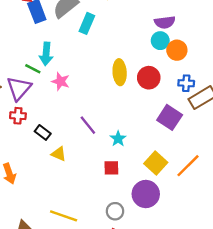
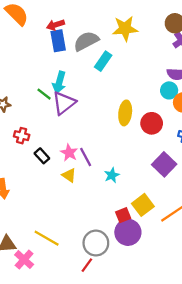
pink star: (61, 81) -> (69, 153), moved
purple triangle: (19, 88) -> (64, 103), moved
yellow triangle: (59, 154) -> (69, 175), moved
red square: (111, 168) -> (123, 215), moved, turned -32
gray circle: (115, 211) -> (96, 243), size x1.5

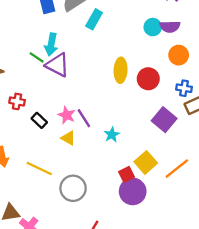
cyan circle: (169, 90) -> (153, 27), moved
purple triangle: (64, 103) -> (57, 65), turned -50
yellow line: (47, 238) -> (39, 168), moved
gray circle: (96, 243) -> (73, 188), moved

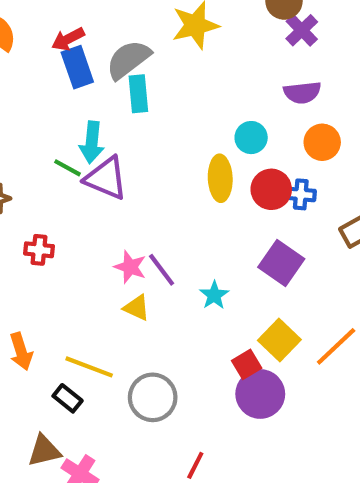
cyan rectangle: (94, 19) -> (138, 94), moved, turned -30
cyan circle: (153, 27) -> (251, 138), moved
blue cross: (184, 88) -> (301, 194), moved
black rectangle: (39, 120) -> (68, 398), moved
purple square: (164, 120) -> (281, 263), moved

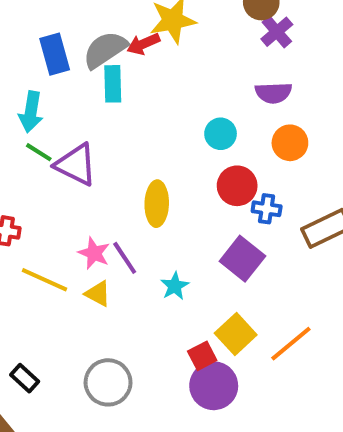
red arrow: (68, 39) -> (143, 44), moved
cyan arrow: (92, 142) -> (31, 112), moved
yellow ellipse: (220, 178) -> (157, 204), moved
blue cross: (301, 194) -> (267, 209), moved
yellow line: (89, 367) -> (45, 280), moved

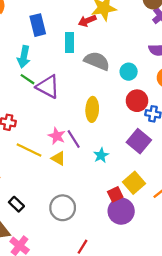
gray semicircle: (105, 50) -> (97, 61), moved, turned 55

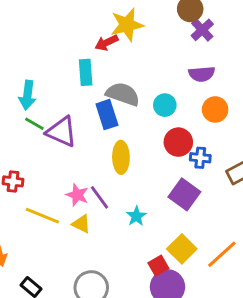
blue rectangle: (38, 25) -> (107, 115), moved

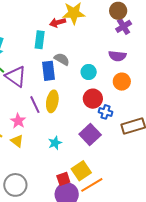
gray semicircle: (123, 94) -> (62, 59), size x0.7
purple line: (100, 197) -> (35, 105), moved
orange line: (222, 254) -> (92, 185), moved

